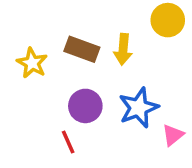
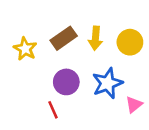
yellow circle: (168, 20) -> (130, 42), moved
brown rectangle: (82, 49) -> (64, 38), turned -55

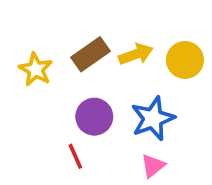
yellow arrow: (95, 38) -> (136, 54), turned -115
pink triangle: (134, 105) -> (153, 166), moved

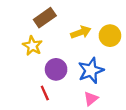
brown rectangle: (90, 54) -> (45, 18), moved
yellow star: (36, 69) -> (32, 46), moved

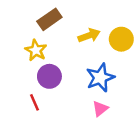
purple circle: (56, 69) -> (49, 76), moved
red line: (45, 93) -> (35, 102), moved

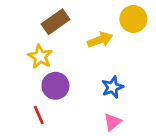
yellow circle: (121, 39) -> (133, 19), moved
blue star: (100, 78) -> (112, 87), size x0.7

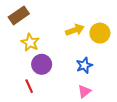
yellow circle: (133, 19) -> (100, 33), moved
brown rectangle: (55, 22) -> (19, 15), moved

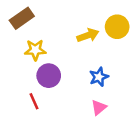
yellow circle: (100, 33) -> (117, 27), moved
yellow star: (30, 42) -> (35, 50), turned -30

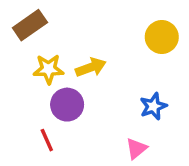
yellow arrow: (88, 35) -> (91, 67), moved
blue star: (99, 77) -> (153, 106), moved

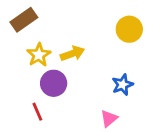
yellow star: (49, 69) -> (39, 55), turned -30

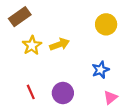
purple circle: (54, 83) -> (63, 93), moved
pink triangle: (109, 118) -> (110, 97), moved

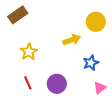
yellow arrow: (60, 44) -> (72, 40), moved
yellow star: (32, 45) -> (29, 52), moved

